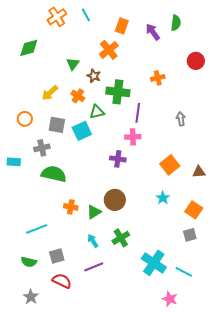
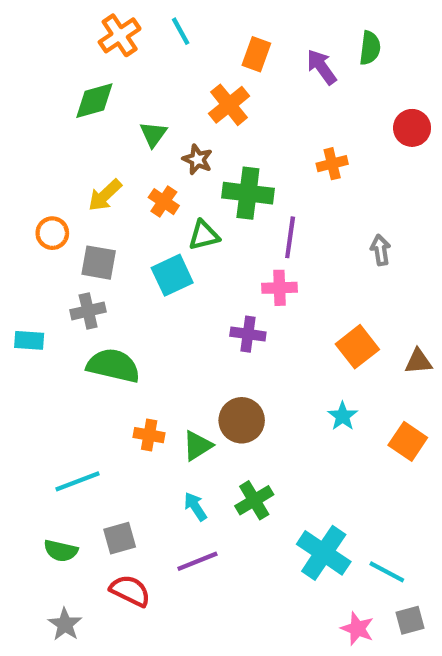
green diamond: (29, 48) -> (94, 101), moved
orange circle: (25, 119) -> (52, 233), moved
gray square: (57, 125) -> (99, 263), moved
gray square: (190, 235) -> (410, 620), moved

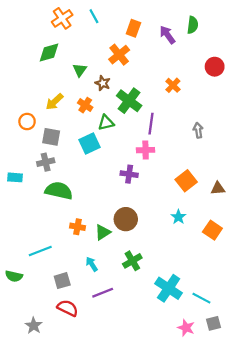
orange cross: (332, 164) -> (173, 85), turned -32
green cross: (248, 193) -> (129, 101), turned 30
cyan arrow: (195, 507) -> (92, 264), moved
green semicircle: (61, 551) -> (14, 276), moved

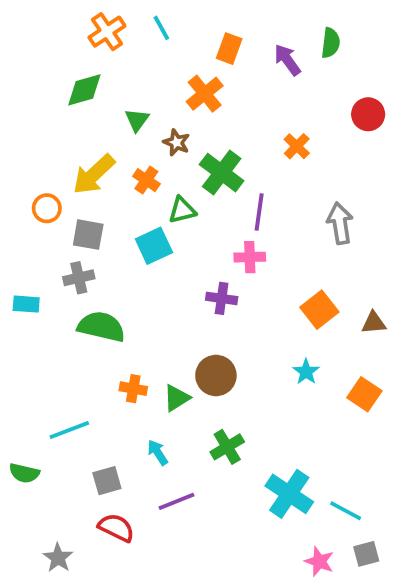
yellow arrow: (54, 102) -> (94, 174), size x1.4
gray arrow: (198, 130) -> (340, 223), size x1.5

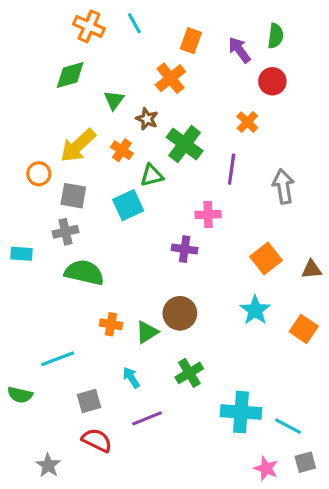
orange cross: (107, 32) -> (89, 26), turned -32
red circle: (368, 114) -> (272, 81), moved
purple line: (259, 212) -> (232, 169), moved
cyan star: (306, 372) -> (255, 310), size x1.4
cyan cross: (289, 494) -> (241, 412), turned -30

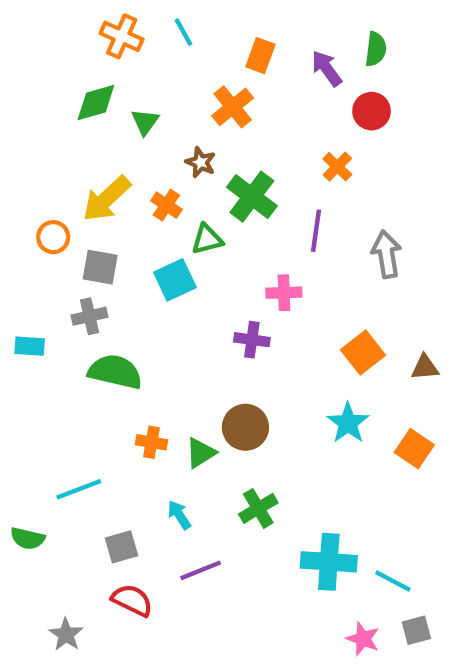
green triangle: (114, 100) -> (145, 122), moved

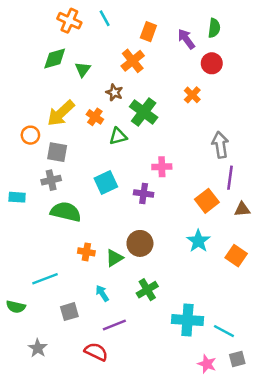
purple line: (316, 231) -> (230, 178), moved
cyan square: (175, 280) -> (106, 183), moved
red semicircle: (132, 600) -> (96, 352), moved
gray star: (66, 634) -> (38, 348), moved

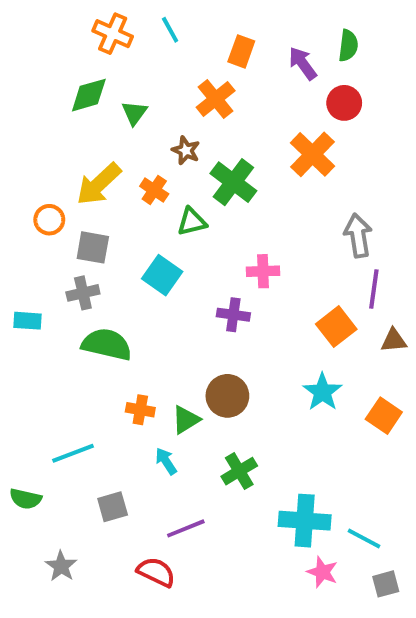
orange cross: (192, 95) -> (313, 154), size x1.6
cyan square: (106, 183) -> (162, 275), moved, turned -30
cyan arrow: (102, 293) -> (166, 461), moved
pink star: (207, 364) -> (322, 572), moved

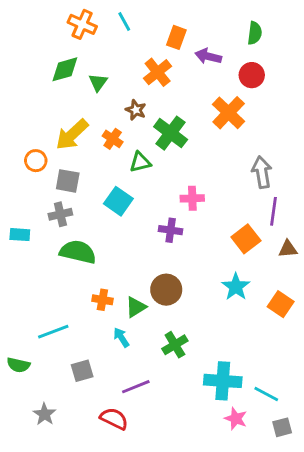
purple arrow: (303, 63) -> (208, 56), moved, turned -40

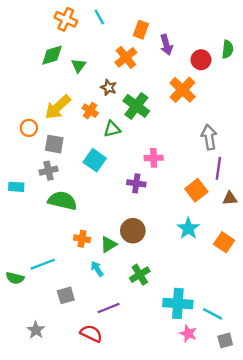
green semicircle: (255, 33) -> (228, 49), moved
purple arrow: (208, 56) -> (166, 45), turned -120
green semicircle: (18, 365) -> (15, 278), moved

